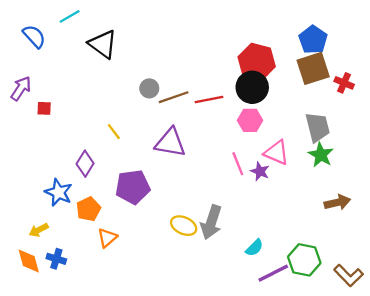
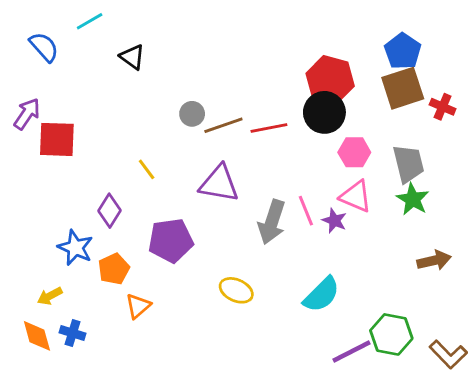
black triangle: (103, 44) -> (132, 57), size x0.7
red square: (44, 108) -> (57, 139), size x2.0
pink hexagon: (250, 120) -> (354, 152), moved
gray arrow: (211, 222) -> (272, 222), moved
cyan semicircle: (254, 248) -> (322, 295), moved, size x1.6

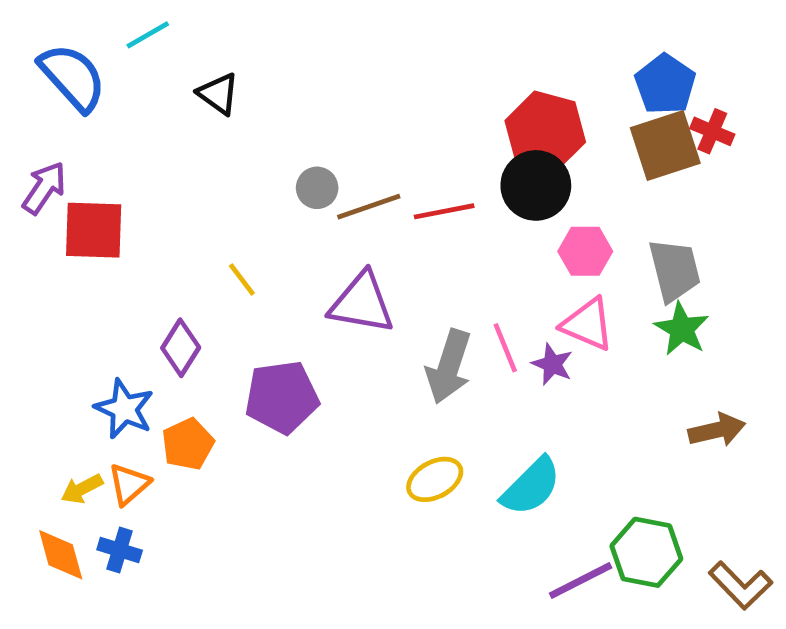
blue semicircle: (44, 47) -> (72, 77), size x1.4
red cross: (443, 107) -> (712, 131), moved
yellow ellipse: (236, 290) -> (435, 479), moved, turned -52
orange triangle: (138, 306) -> (129, 484), moved

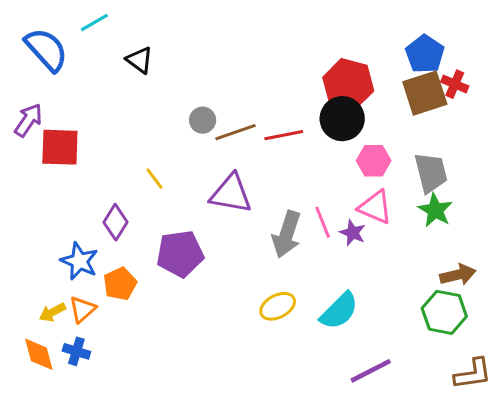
green hexagon: (646, 552) -> (444, 312), moved
brown L-shape: (740, 585) -> (473, 374), turned -54

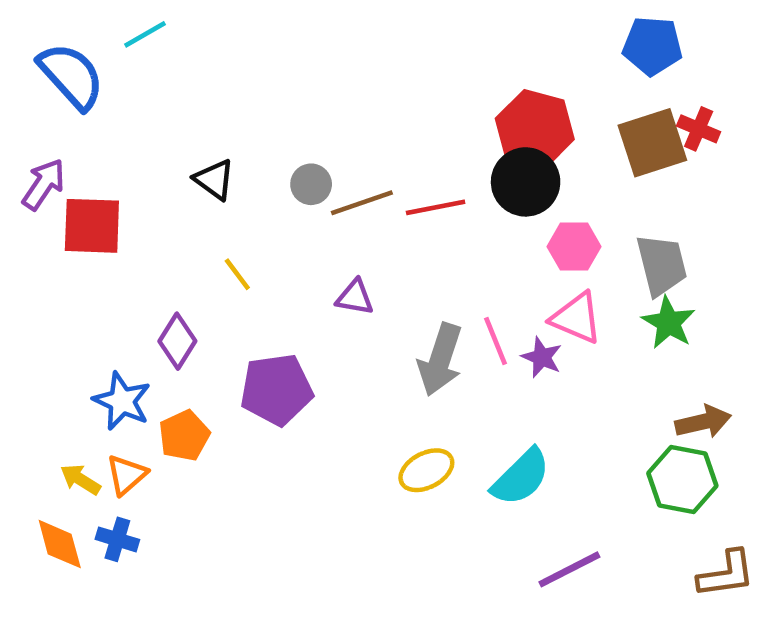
blue pentagon: (425, 54) -> (652, 46), moved, turned -30
black triangle: (139, 60) -> (214, 180), moved
purple triangle: (231, 194) -> (355, 297), size x0.6
yellow arrow: (52, 312) -> (80, 479), turned 60

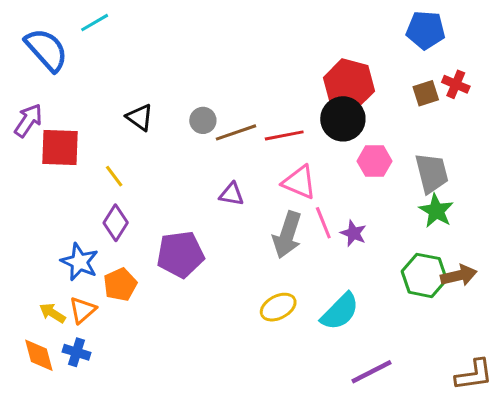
brown square: (652, 143) -> (426, 93), size x0.6
yellow line: (237, 274) -> (114, 176), moved
pink triangle: (576, 318) -> (299, 182), moved
green hexagon: (682, 479) -> (424, 275), moved

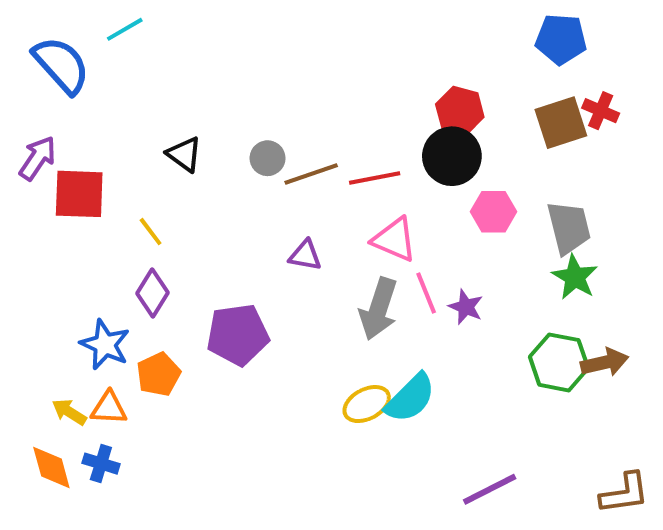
red hexagon: (349, 84) -> (460, 111), size x0.7
brown square: (426, 93) -> (561, 123), size x1.5
orange triangle: (83, 310) -> (109, 408), turned 44
cyan semicircle: (340, 312) -> (410, 398), moved

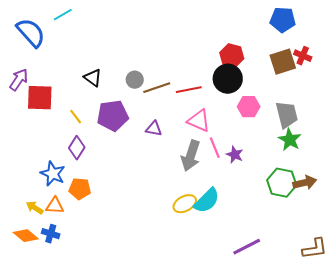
purple pentagon: (238, 335) -> (113, 116), moved
orange pentagon: (158, 374) -> (80, 189), turned 30
orange diamond: (51, 467) -> (26, 236), turned -35

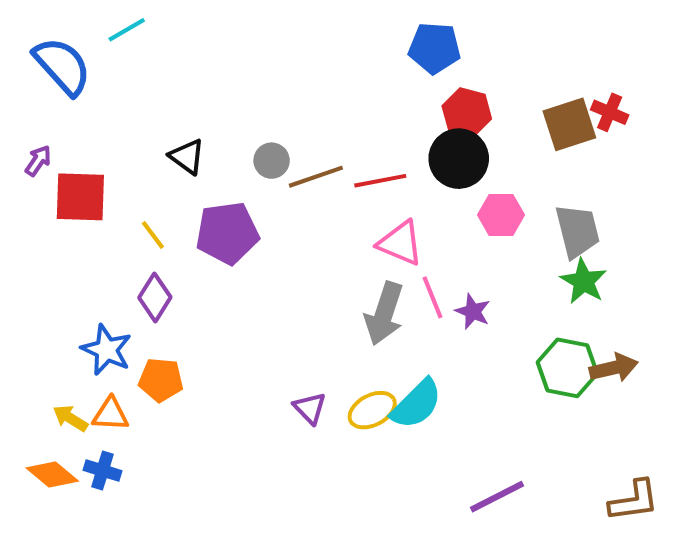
blue pentagon: (283, 20) -> (435, 48), moved
purple arrow: (19, 80) -> (38, 161), size x0.7
purple triangle: (154, 129) -> (310, 408), moved, turned 36

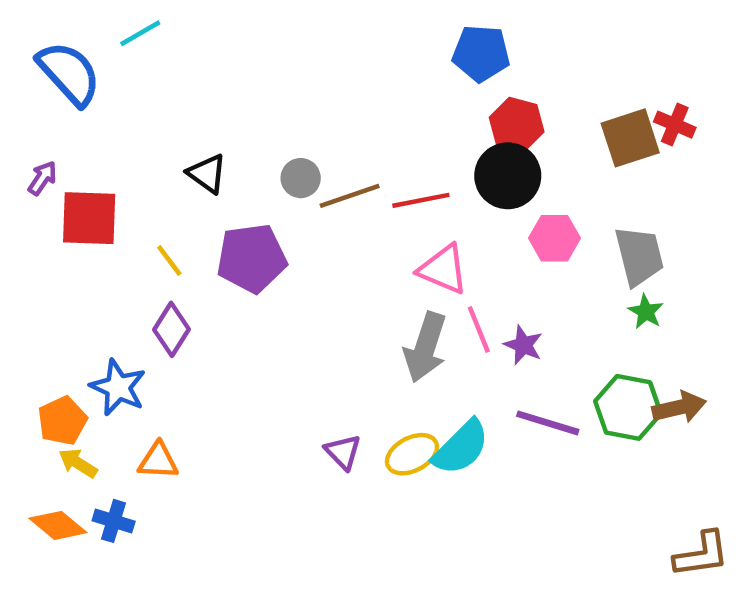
green star: (583, 281) -> (646, 312), size x0.7
orange pentagon: (161, 380) -> (62, 421), moved, turned -30
orange triangle: (111, 414) -> (158, 461), moved
purple line: (497, 497) -> (548, 423), moved, turned 44

